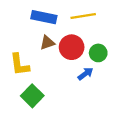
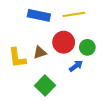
brown triangle: (47, 43) -> (40, 53), moved
green square: (32, 96) -> (45, 86), moved

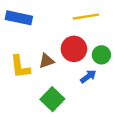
blue rectangle: (39, 15) -> (19, 18), moved

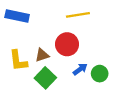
green circle: (101, 55) -> (100, 74), moved
green square: (52, 99) -> (45, 78), moved

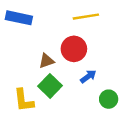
yellow L-shape: (18, 61) -> (24, 100), moved
green circle: (100, 74) -> (109, 99), moved

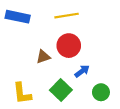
yellow line: (86, 17) -> (67, 16), moved
green square: (50, 86) -> (61, 90), moved

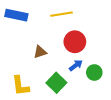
red circle: (69, 46) -> (75, 42), moved
green circle: (101, 92) -> (94, 73), moved

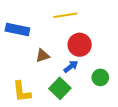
blue rectangle: (16, 15) -> (17, 29), moved
blue arrow: (76, 65) -> (71, 67), moved

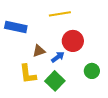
blue arrow: (71, 67) -> (58, 57), moved
yellow L-shape: (22, 92) -> (28, 74), moved

